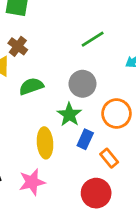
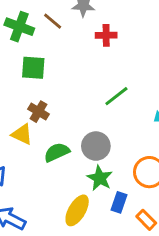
gray circle: (83, 84) -> (96, 146), moved
yellow ellipse: (45, 143) -> (77, 210), turned 40

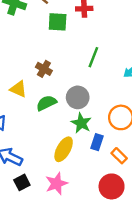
green square: (33, 68) -> (58, 22), moved
green line: (116, 96) -> (93, 57), turned -30
brown cross: (38, 112) -> (44, 69), moved

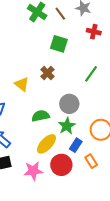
green square: (58, 22) -> (59, 44), moved
green semicircle: (46, 103) -> (41, 116), moved
red circle: (112, 186) -> (61, 165), moved

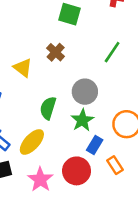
green semicircle: (41, 116) -> (48, 108), turned -60
yellow ellipse: (46, 144) -> (32, 142), moved
pink star: (33, 171) -> (40, 179), turned -30

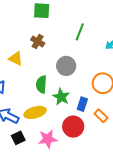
green star: (82, 120) -> (61, 97), moved
yellow ellipse: (32, 142) -> (35, 112), turned 45
pink star: (40, 179) -> (48, 139), turned -30

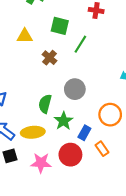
green line: (80, 32) -> (80, 44), moved
yellow triangle: (16, 59) -> (25, 36), moved, turned -35

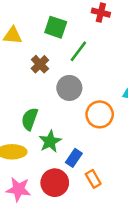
gray circle: (75, 89) -> (69, 88), moved
orange circle: (110, 115) -> (100, 114), moved

